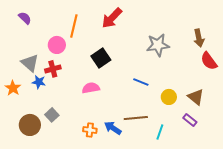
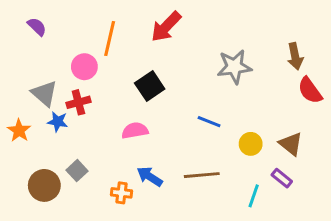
blue arrow: (113, 128) -> (150, 177), moved
orange cross: (90, 130) -> (121, 193), moved
cyan line: (160, 132) -> (254, 196), moved

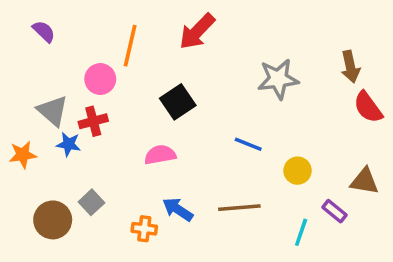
orange star: (19, 131) -> (23, 155), turned 30
brown triangle: (291, 144) -> (364, 181), moved, turned -30

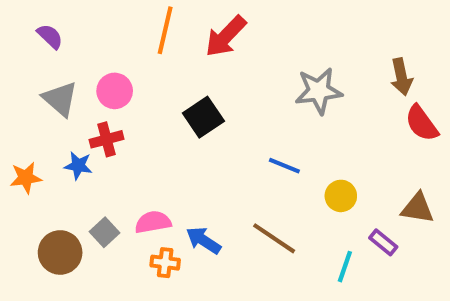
orange line: (130, 46) -> (165, 30), moved
gray triangle: (53, 111) -> (60, 99), moved
pink semicircle: (160, 155) -> (153, 222), moved
brown line: (239, 208) -> (274, 238), turned 39

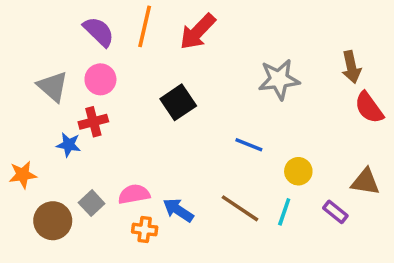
purple semicircle: (50, 36) -> (99, 32), moved, size x1.4
orange star: (26, 178) -> (23, 175), moved
cyan line: (345, 267) -> (284, 212), moved

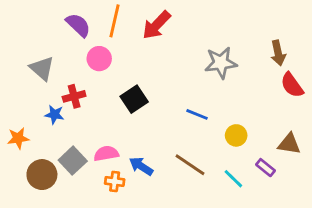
pink circle: (100, 79) -> (99, 59), moved
black square: (178, 102) -> (134, 99), moved
gray square: (92, 203) -> (73, 161), size x1.4
cyan line: (284, 212) -> (233, 179), moved, turned -65

